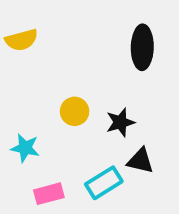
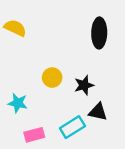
yellow semicircle: (21, 40) -> (15, 28), turned -140

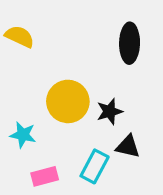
yellow circle: (52, 78) -> (68, 101), size x1.6
cyan rectangle: (72, 127) -> (95, 166), turned -30

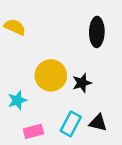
cyan star: (23, 135) -> (17, 100), turned -30
black triangle: (128, 146) -> (98, 123), moved

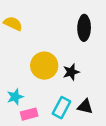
cyan star: (17, 100) -> (15, 97), moved

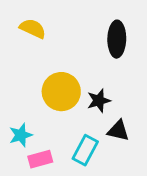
yellow semicircle: (13, 24) -> (33, 29), moved
black triangle: (85, 107) -> (118, 131), moved

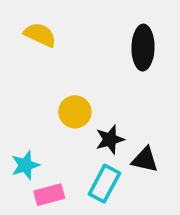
yellow circle: (61, 92) -> (75, 112), size x0.7
black star: (99, 101) -> (110, 139), moved

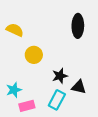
yellow semicircle: (40, 35) -> (15, 30), moved
yellow circle: (75, 112) -> (34, 55), moved

